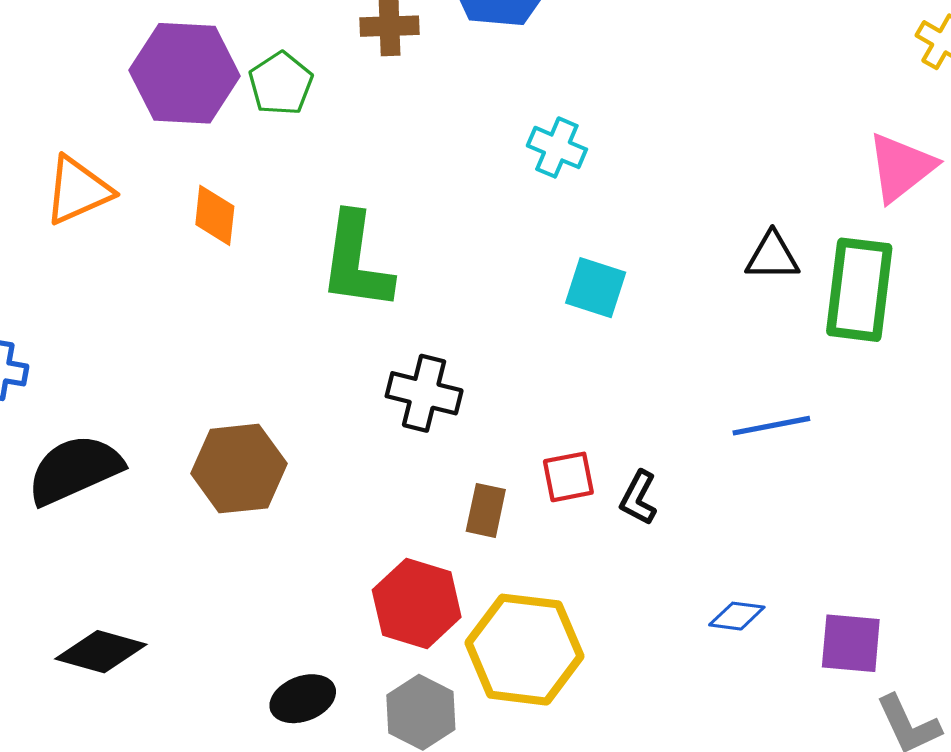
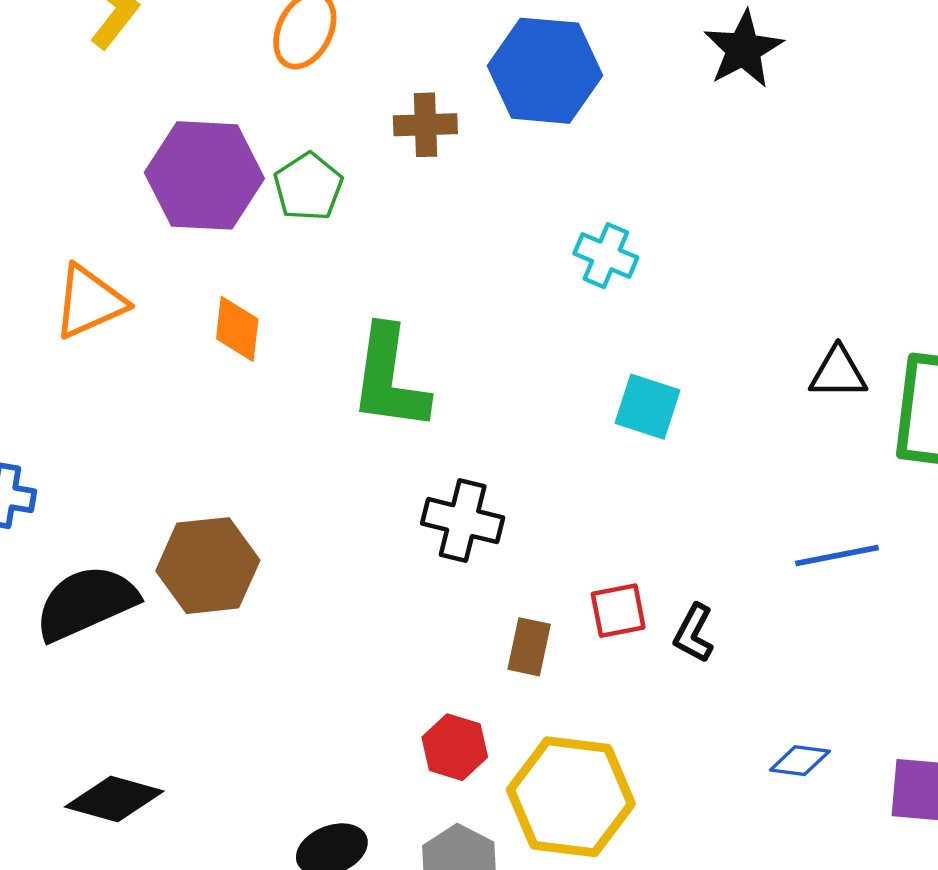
brown hexagon: (239, 469) -> (208, 566), moved
red hexagon: (417, 604) -> (455, 747), size x0.7

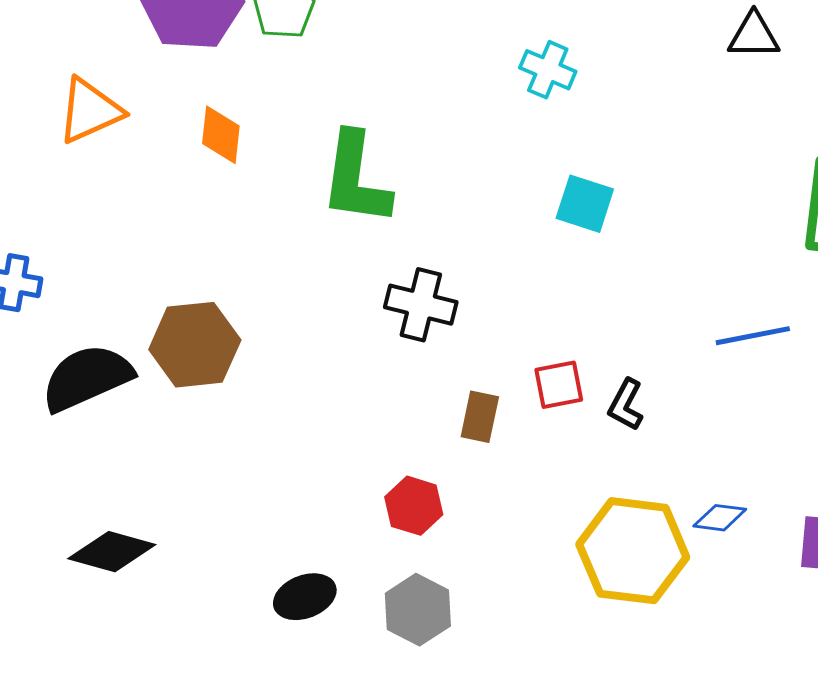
black triangle: (838, 373) -> (754, 36), moved
yellow hexagon: (571, 797) -> (633, 551), moved

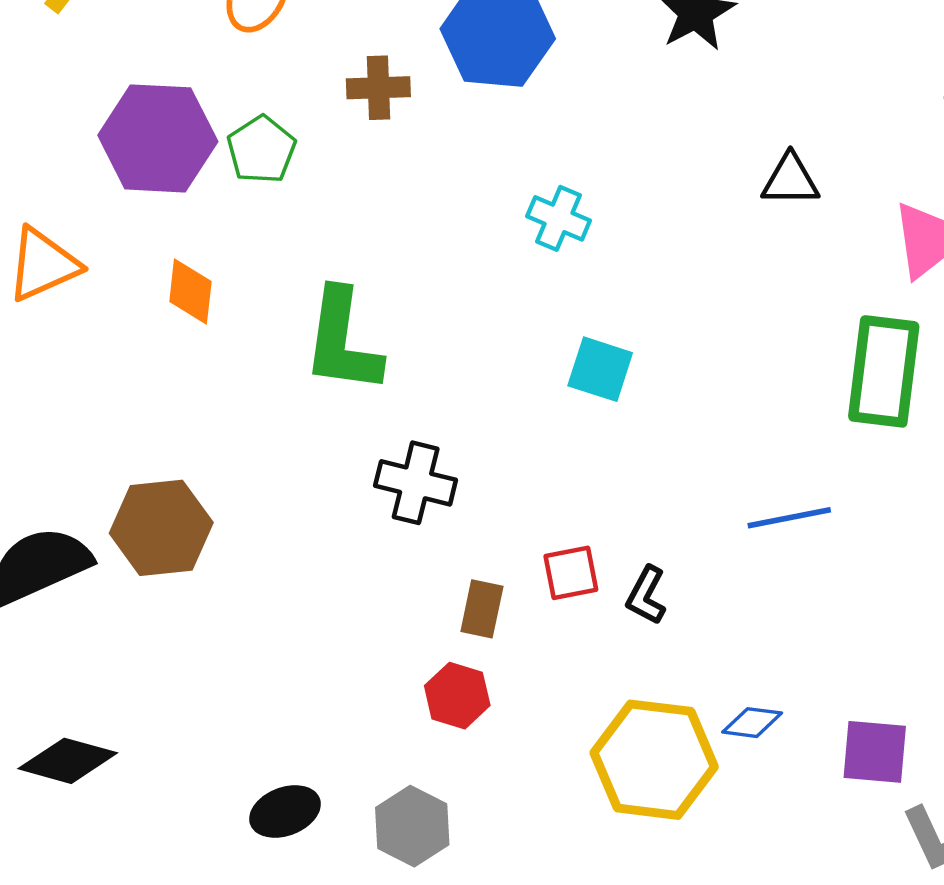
red hexagon: (414, 506) -> (457, 696), moved

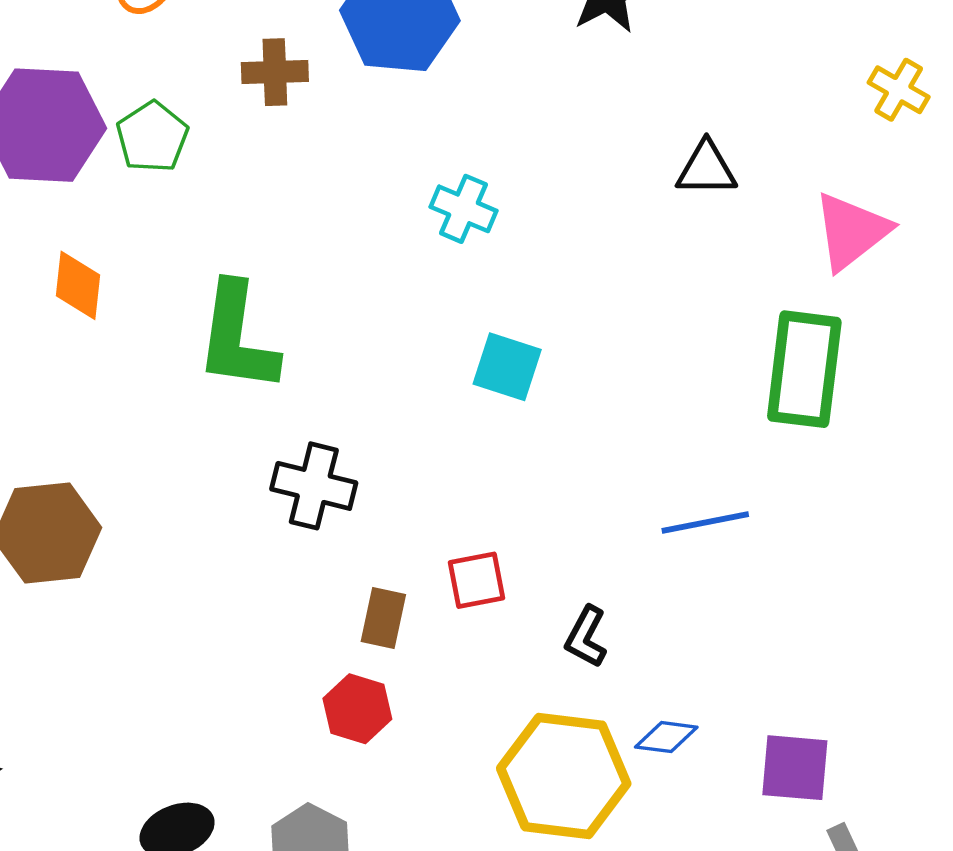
black L-shape: (646, 595) -> (586, 637), moved

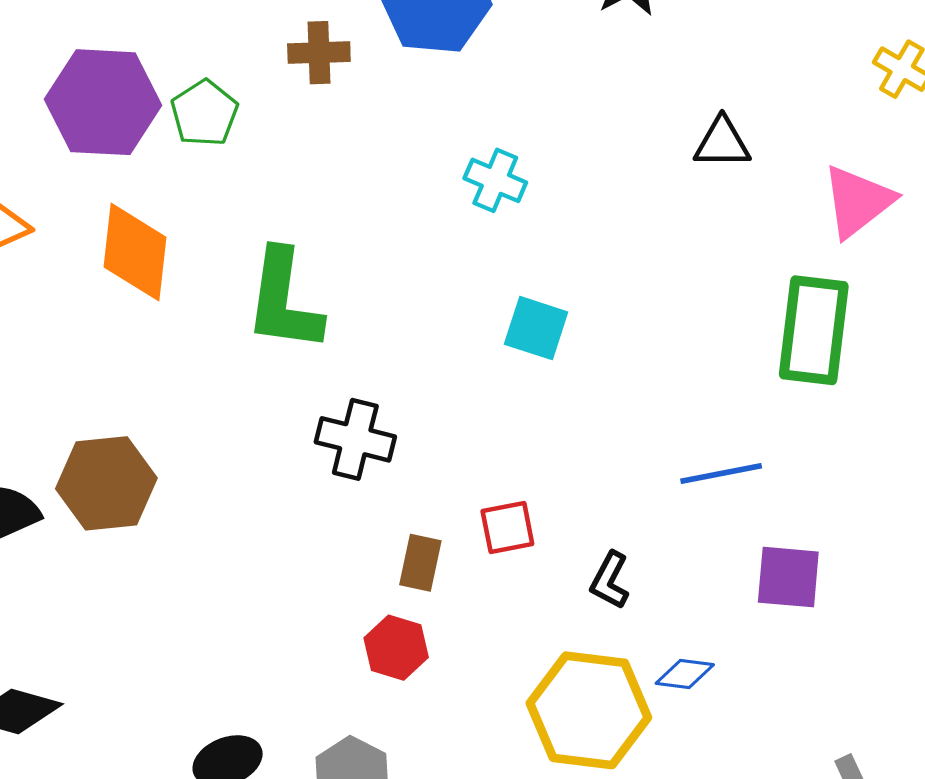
orange diamond: (78, 285) -> (135, 252), size x1.5
purple square: (795, 768) -> (788, 577), moved

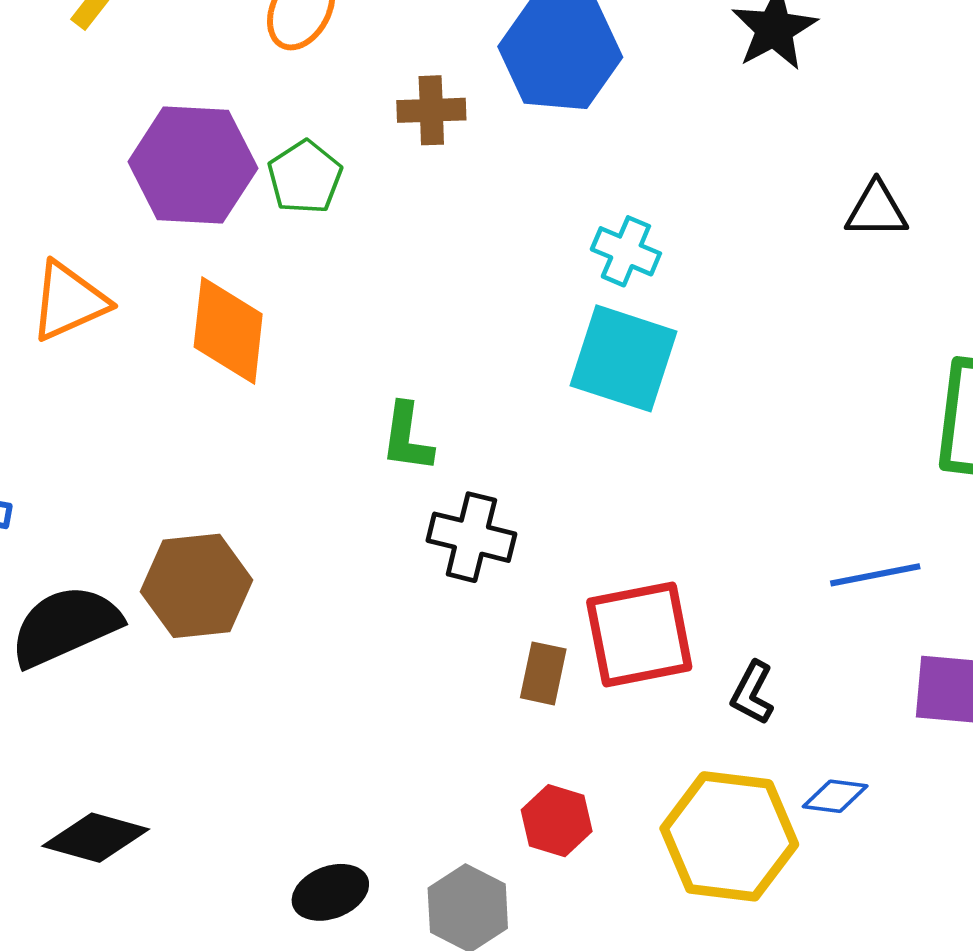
green L-shape: (284, 300) -> (407, 437), moved, size x0.6
cyan square: (536, 328) -> (623, 358), moved, size x1.5
red square: (507, 527) -> (639, 634), size x1.8
red hexagon: (396, 648) -> (557, 821), moved

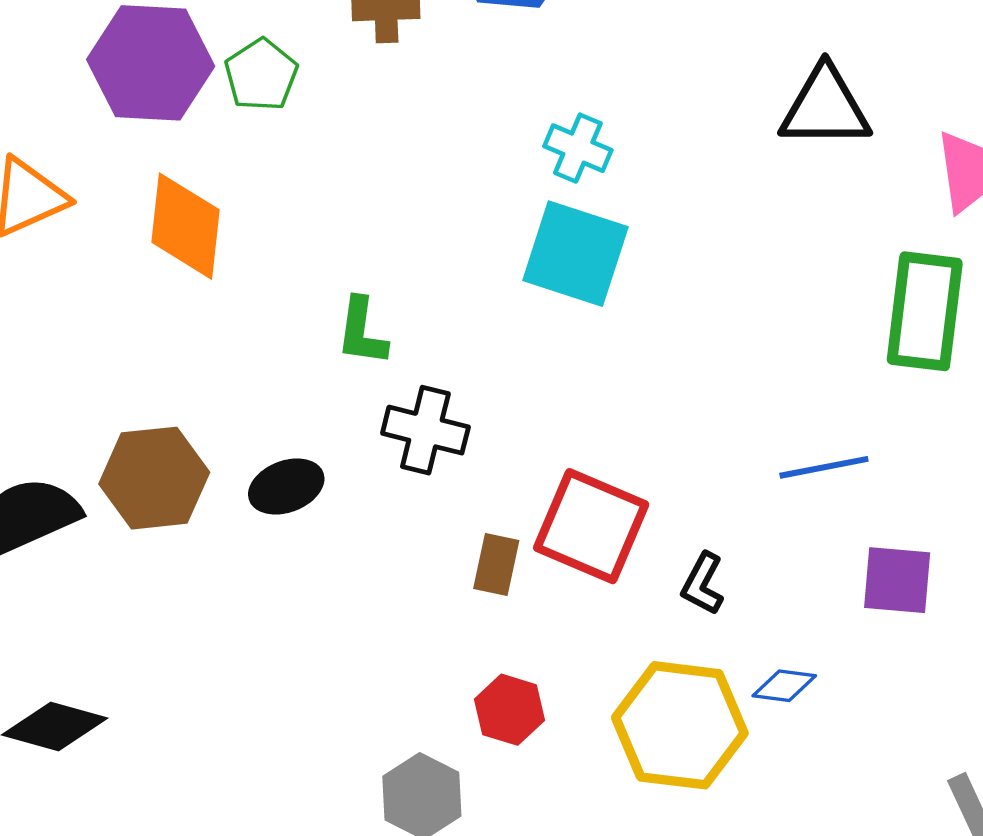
black triangle: (876, 210) -> (825, 107), size x1.5
red square: (639, 634) -> (591, 526), turned 34
black ellipse: (330, 892) -> (286, 487), moved

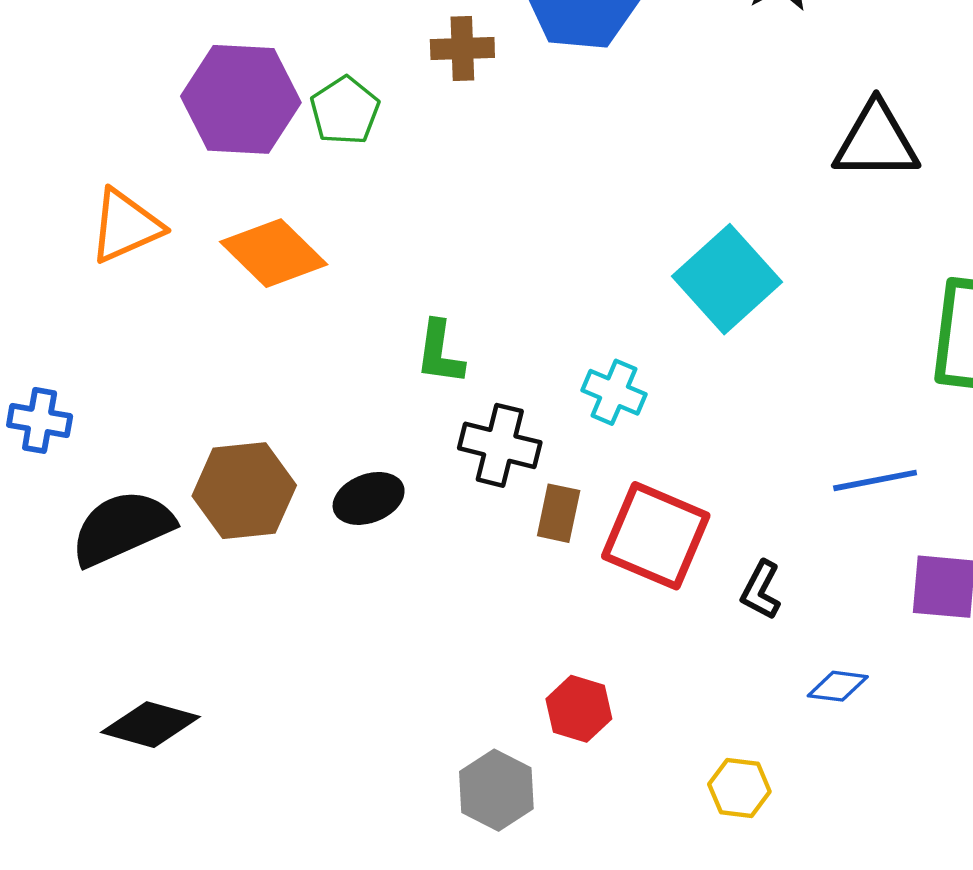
cyan cross: (578, 148) -> (614, 392), moved
orange diamond: (185, 226) -> (274, 253), turned -52
cyan square: (575, 254) -> (727, 279), moved, turned 30
brown rectangle: (496, 565) -> (559, 513), moved
yellow hexagon: (680, 725) -> (739, 788), moved, size x0.5

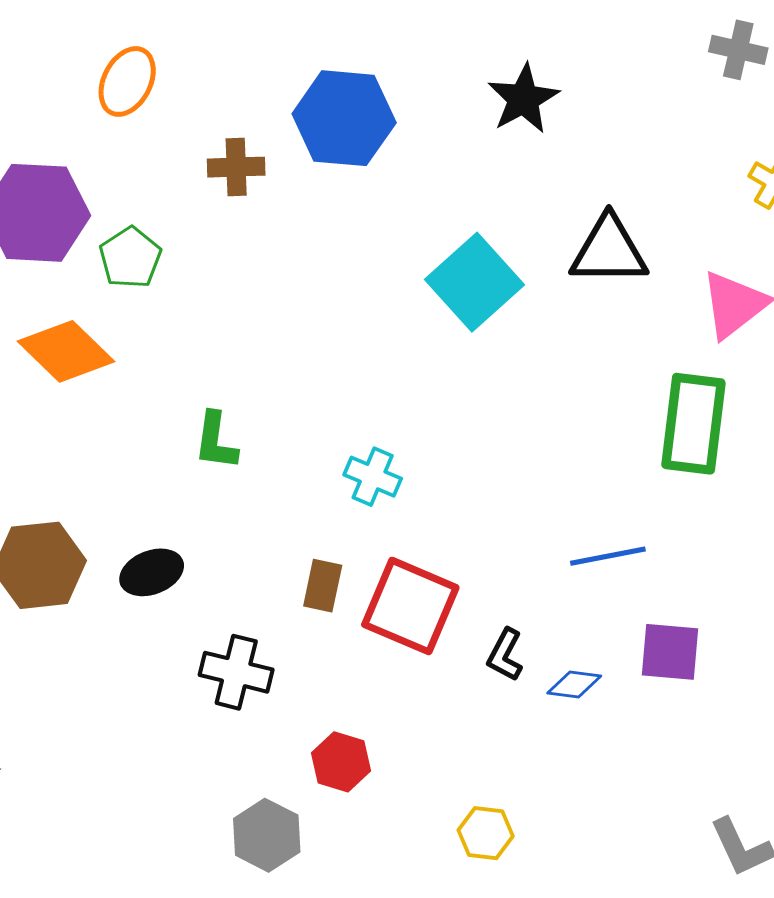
green pentagon: (345, 111) -> (130, 258), moved
cyan square: (727, 279) -> (474, 282), moved
black cross: (500, 445) -> (236, 672), moved
blue diamond: (838, 686) -> (574, 684), moved

